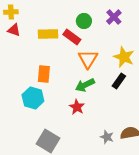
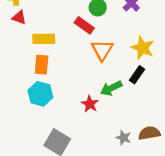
yellow rectangle: (48, 34) -> (44, 39), moved
orange rectangle: (44, 74) -> (42, 65), moved
green arrow: (85, 85) -> (111, 88), moved

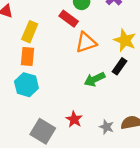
yellow rectangle: (44, 39) -> (30, 32), turned -66
orange triangle: (102, 50) -> (86, 42), turned 40
red star: (90, 104) -> (74, 119), moved

